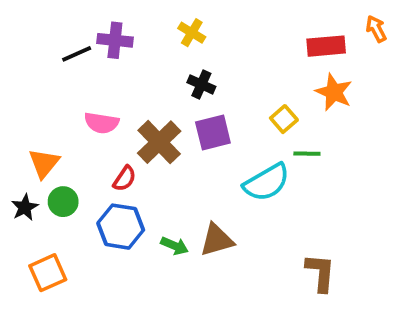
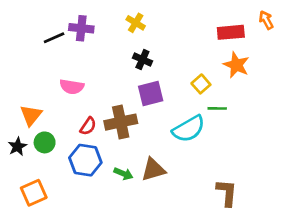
brown cross: (159, 142) -> (121, 122), moved, turned 32

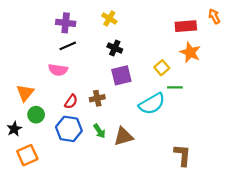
black line: (54, 38) -> (68, 46), moved
brown cross: (121, 122) -> (97, 98), size x0.6
black star: (17, 147) -> (14, 129), moved
green arrow: (123, 174) -> (99, 131), moved, turned 32

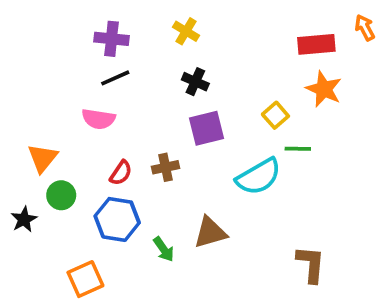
green arrow: (99, 131) -> (164, 249), moved
orange square: (27, 155) -> (85, 279), moved

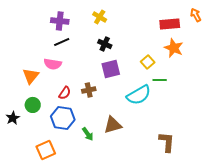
orange triangle: (43, 158) -> (31, 76), moved

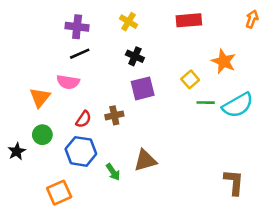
orange arrow: (196, 15) -> (252, 19), turned 48
red rectangle: (170, 24) -> (189, 20), moved
cyan semicircle: (139, 95) -> (238, 105), moved
brown L-shape: (167, 142) -> (234, 182), moved

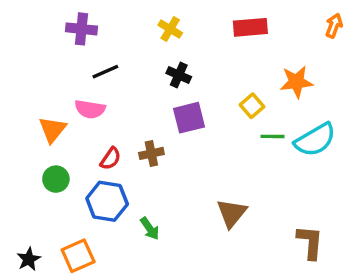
purple cross: (77, 27) -> (81, 29), moved
orange star: (224, 61) -> (296, 82), turned -30
black star: (17, 151) -> (29, 259), moved
brown triangle: (145, 160) -> (232, 213), moved, turned -35

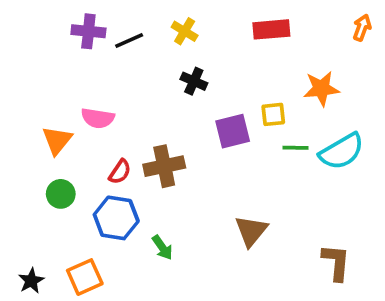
black line: (105, 72) -> (129, 41), moved
yellow square: (252, 106) -> (273, 114), turned 35
purple square: (189, 118) -> (233, 131), moved
brown cross: (151, 153) -> (164, 166), size x1.5

